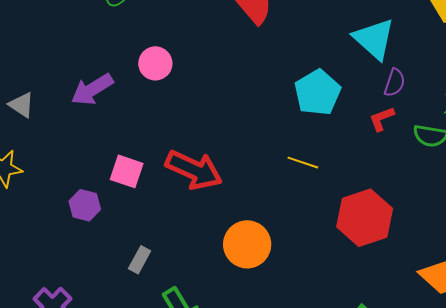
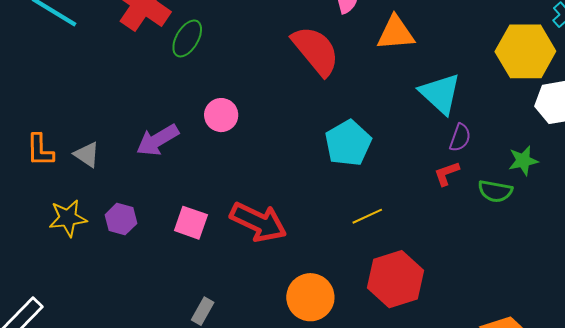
cyan pentagon: (318, 93) -> (348, 143), moved
yellow line: (303, 163) -> (367, 216), turned -44
purple hexagon: (85, 205) -> (121, 219), moved
red hexagon: (365, 218) -> (395, 279), moved

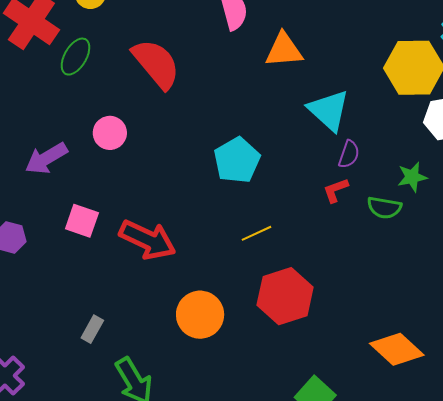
red semicircle: (316, 51) -> (156, 64), moved
pink square: (191, 223) -> (82, 221), moved

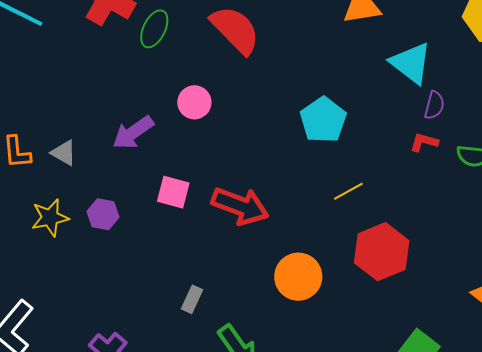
red L-shape: (336, 190) -> (424, 142), turned 40

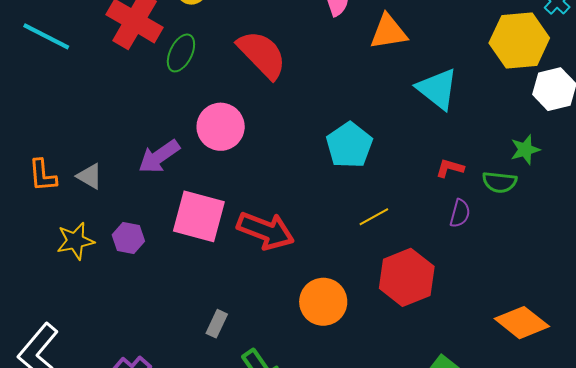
pink circle: (194, 102) -> (221, 127), size x1.4
purple semicircle: (434, 105) -> (460, 213), moved
pink square: (173, 192) -> (199, 216), size x1.6

